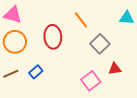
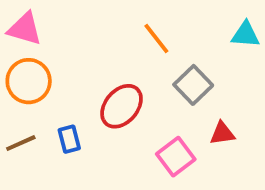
red ellipse: (53, 37) -> (122, 106), moved, turned 45
blue rectangle: (36, 72) -> (69, 139), turned -64

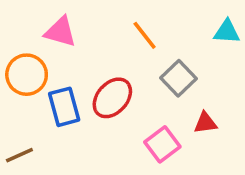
pink triangle: (25, 29) -> (61, 32), moved
blue rectangle: (69, 139) -> (64, 107), moved, size x1.5
brown line: (21, 143) -> (19, 155), moved

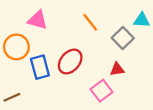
gray square: (179, 78) -> (123, 38), moved
red triangle: (205, 123) -> (117, 69), moved

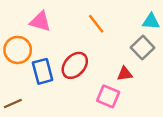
gray square: (123, 38) -> (143, 48), moved
pink square: (101, 91) -> (108, 96), turned -30

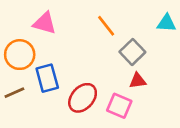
gray square: (143, 48) -> (132, 52), moved
red ellipse: (75, 65) -> (83, 98), moved
brown line: (13, 104) -> (14, 93), moved

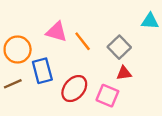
pink triangle: (45, 23) -> (57, 32), moved
orange line: (106, 26) -> (83, 41), moved

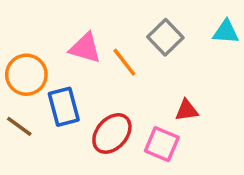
gray square: (119, 47) -> (165, 37), moved
brown line: (13, 84) -> (19, 126), turned 60

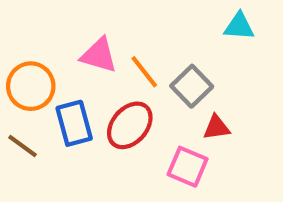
cyan triangle: (226, 32) -> (239, 26), moved
gray square: (165, 37) -> (192, 86), moved
red ellipse: (112, 133) -> (130, 125), moved

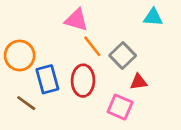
pink triangle: (99, 55) -> (76, 20), moved
red ellipse: (130, 125) -> (83, 81), turned -40
brown line: (22, 146) -> (26, 103), moved

